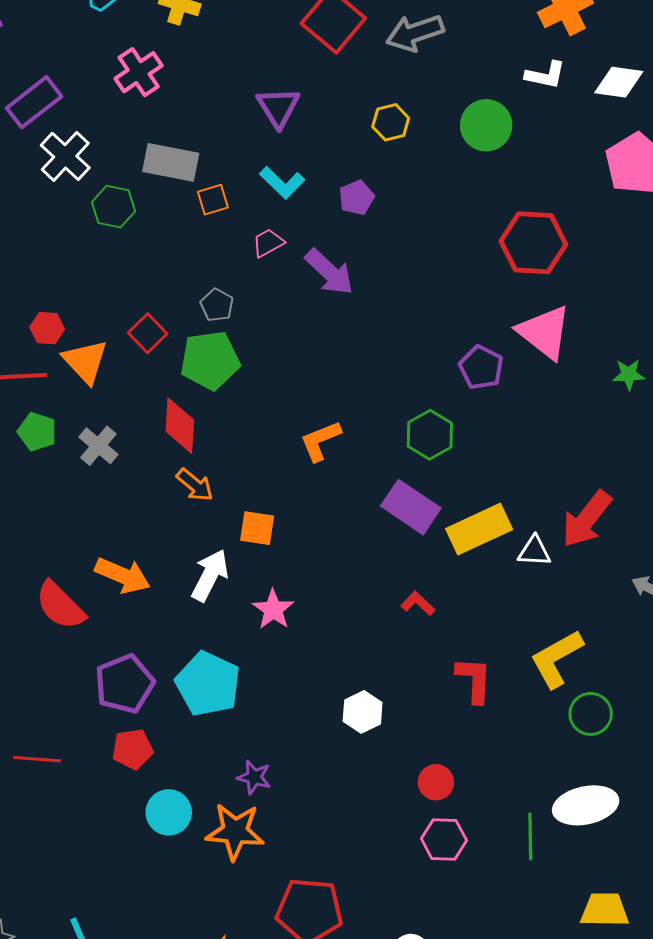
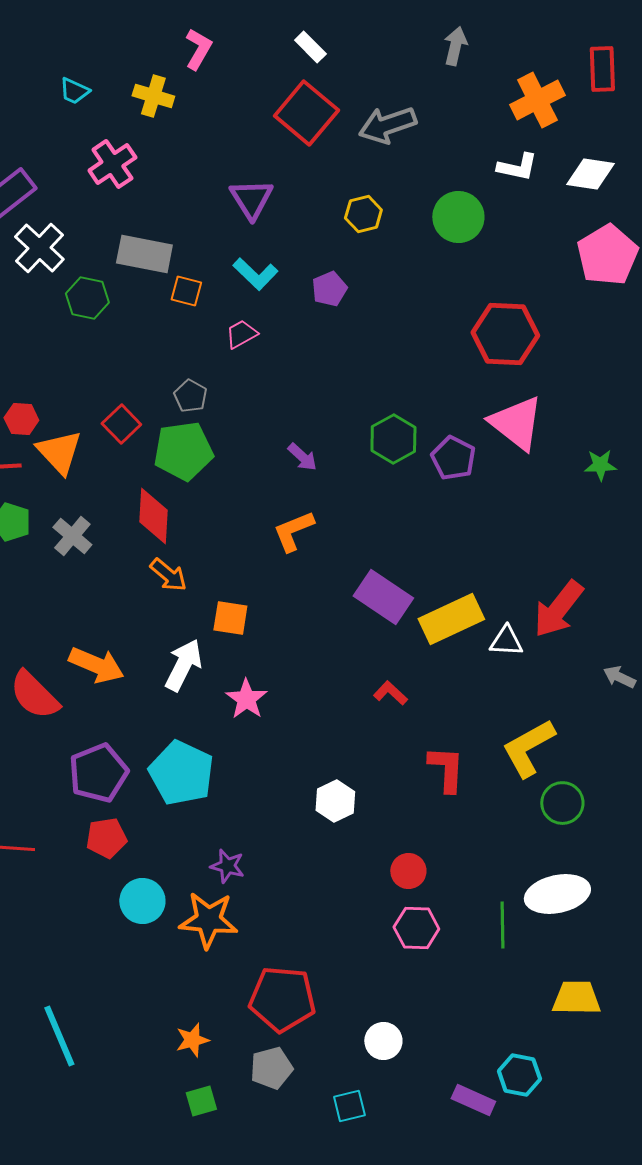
orange square: (213, 200) -> (186, 291), turned 32
purple arrow: (329, 272) -> (302, 457), moved, size x0.6
green hexagon: (430, 435) -> (393, 439), moved

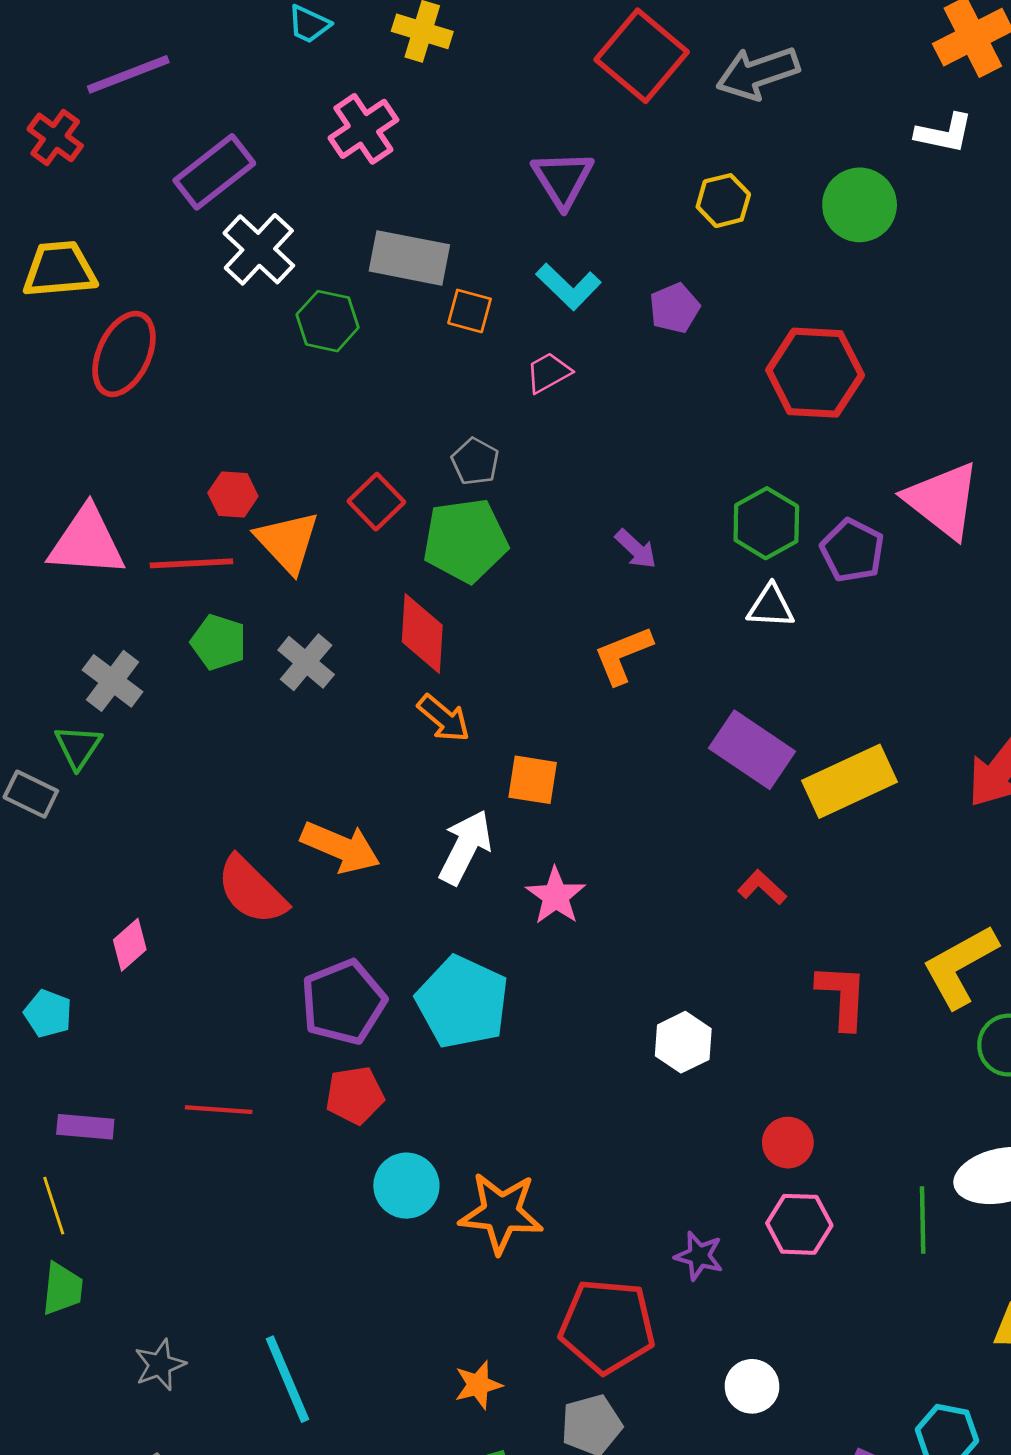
red hexagon: (505, 334) -> (815, 373), moved
white triangle: (506, 641) -> (771, 606), moved
purple star: (227, 866) -> (699, 1256), moved

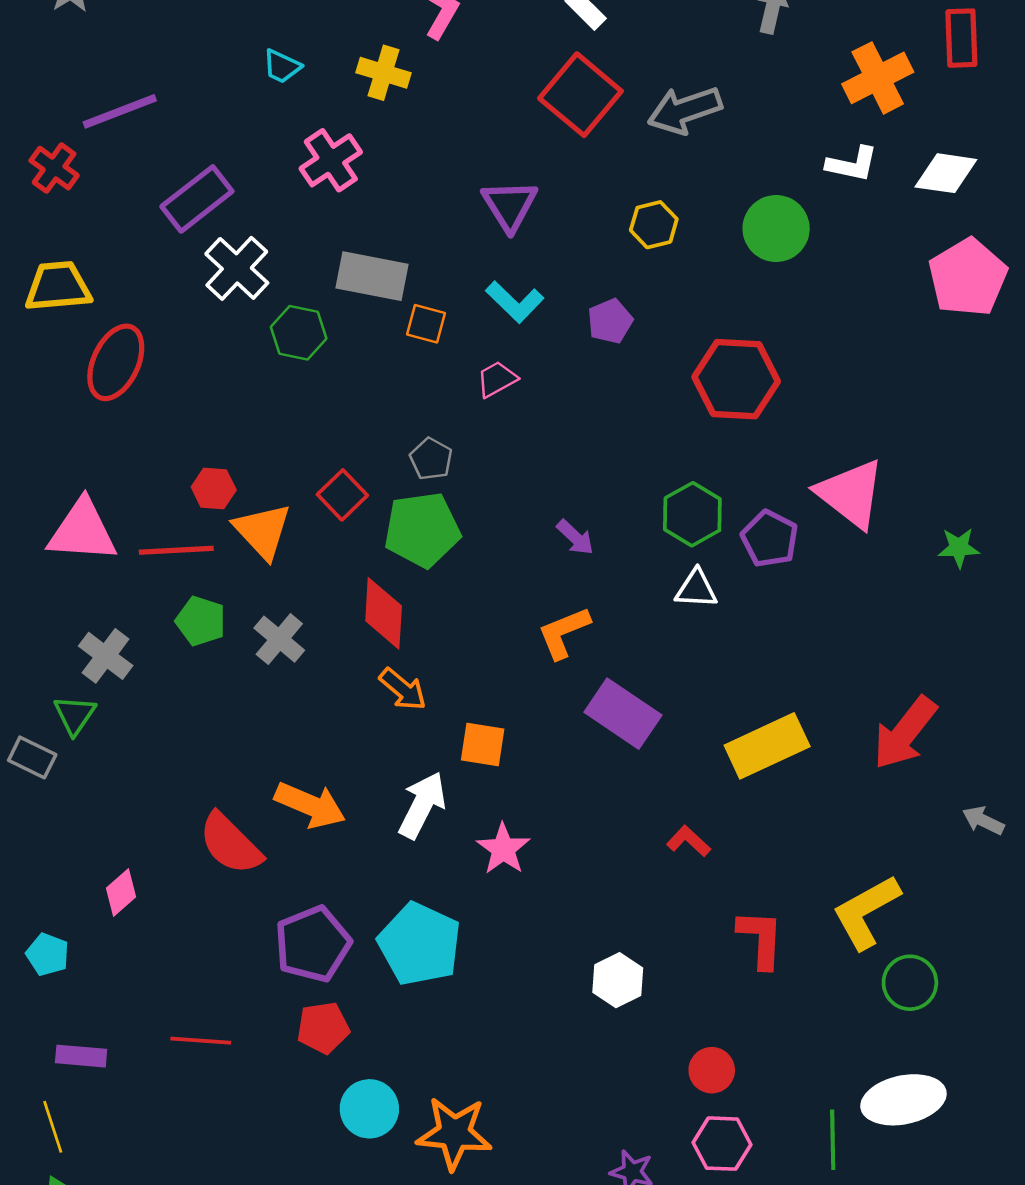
purple rectangle: (752, 750) -> (623, 714), moved

